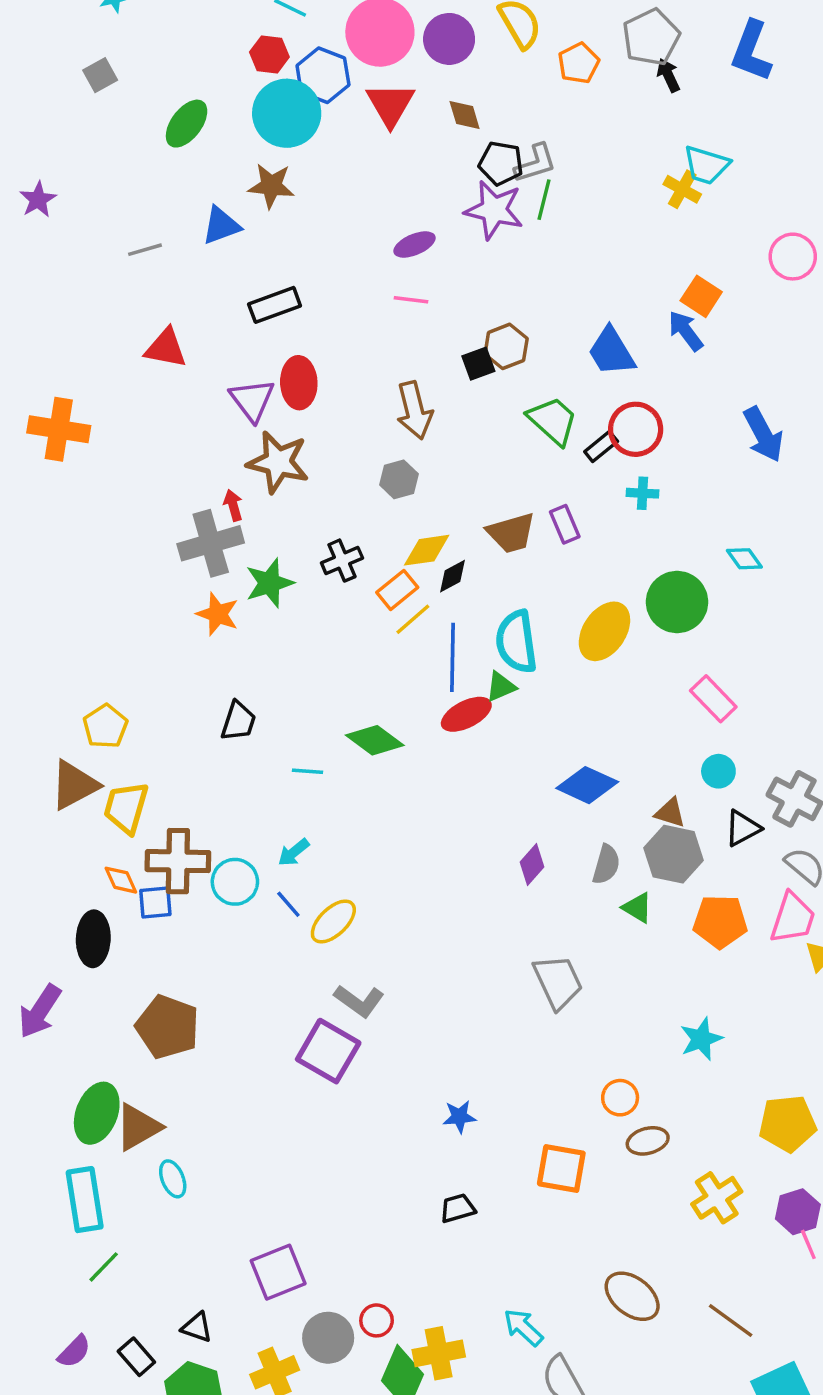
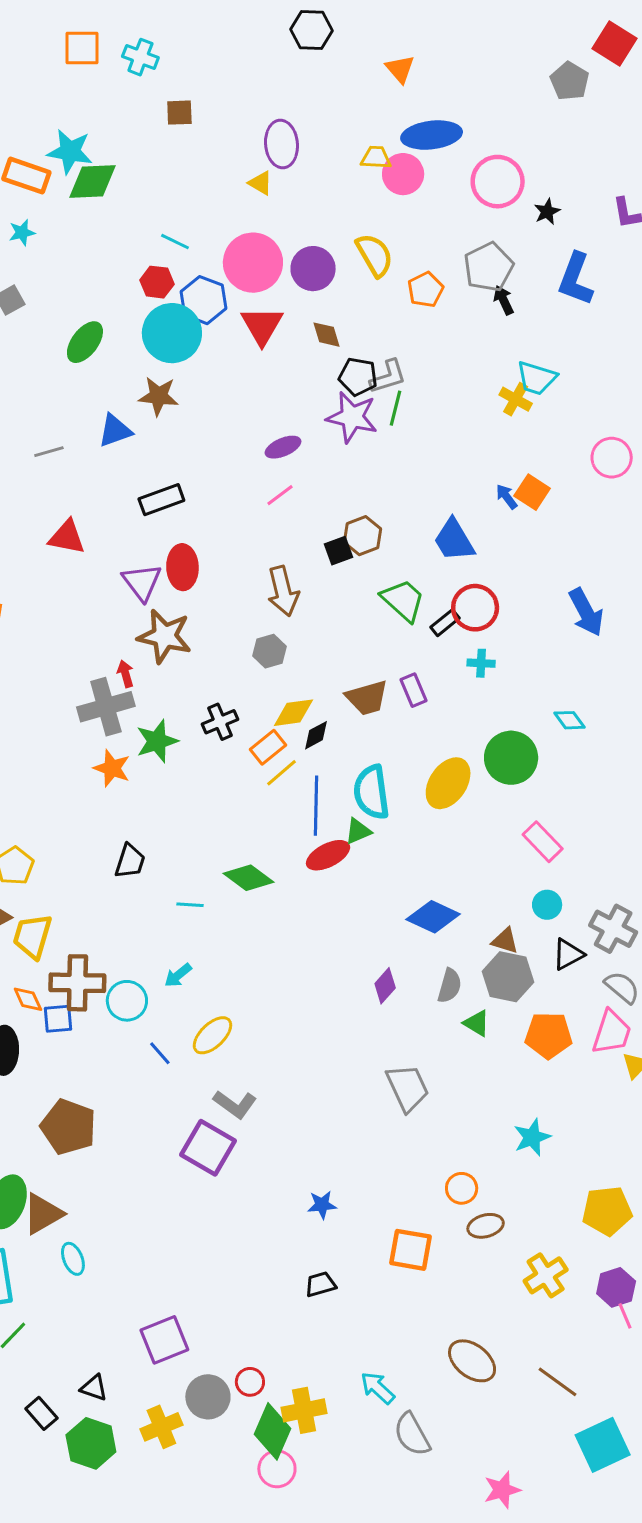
pink line: (411, 300) -> (280, 495), turned -44
blue arrow: (686, 331) -> (507, 497), moved, size x0.7
blue line: (288, 904) -> (160, 1053), moved

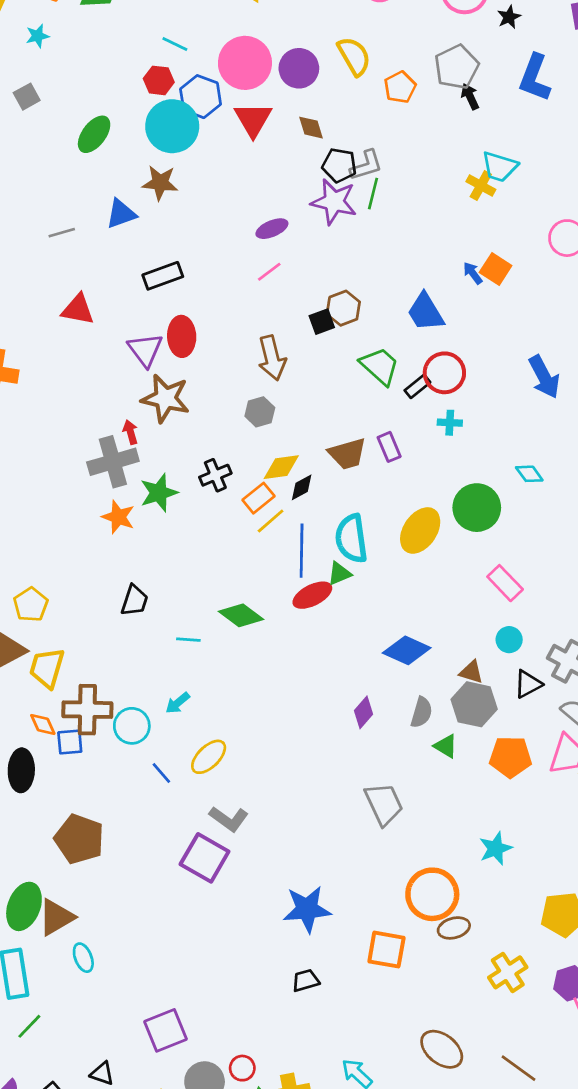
orange circle: (462, 1188) -> (432, 894), size x1.8
blue star: (322, 1205) -> (307, 909), size x1.8

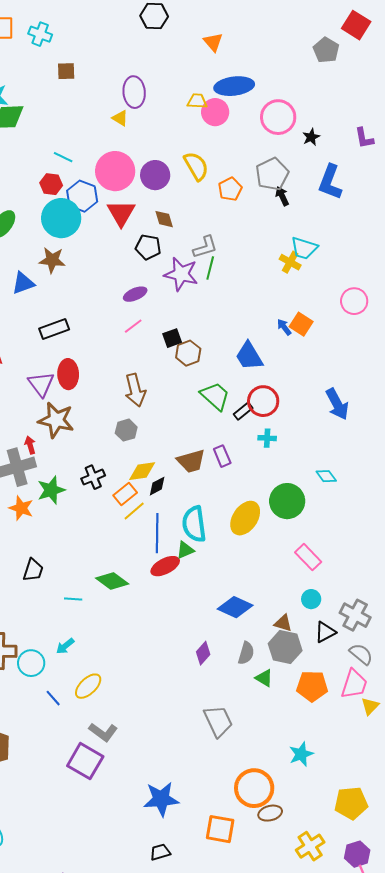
black pentagon: (339, 165) -> (148, 247), moved
black square: (322, 322) -> (172, 338), moved

